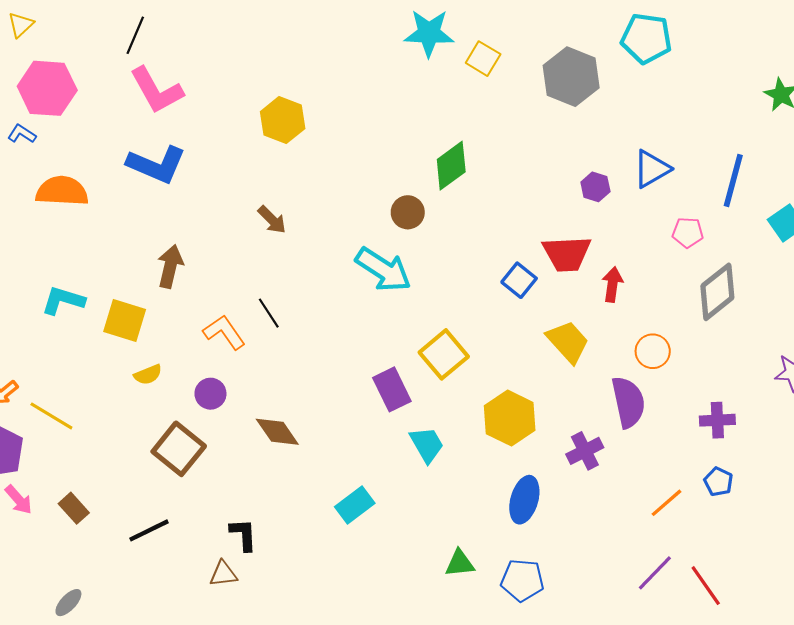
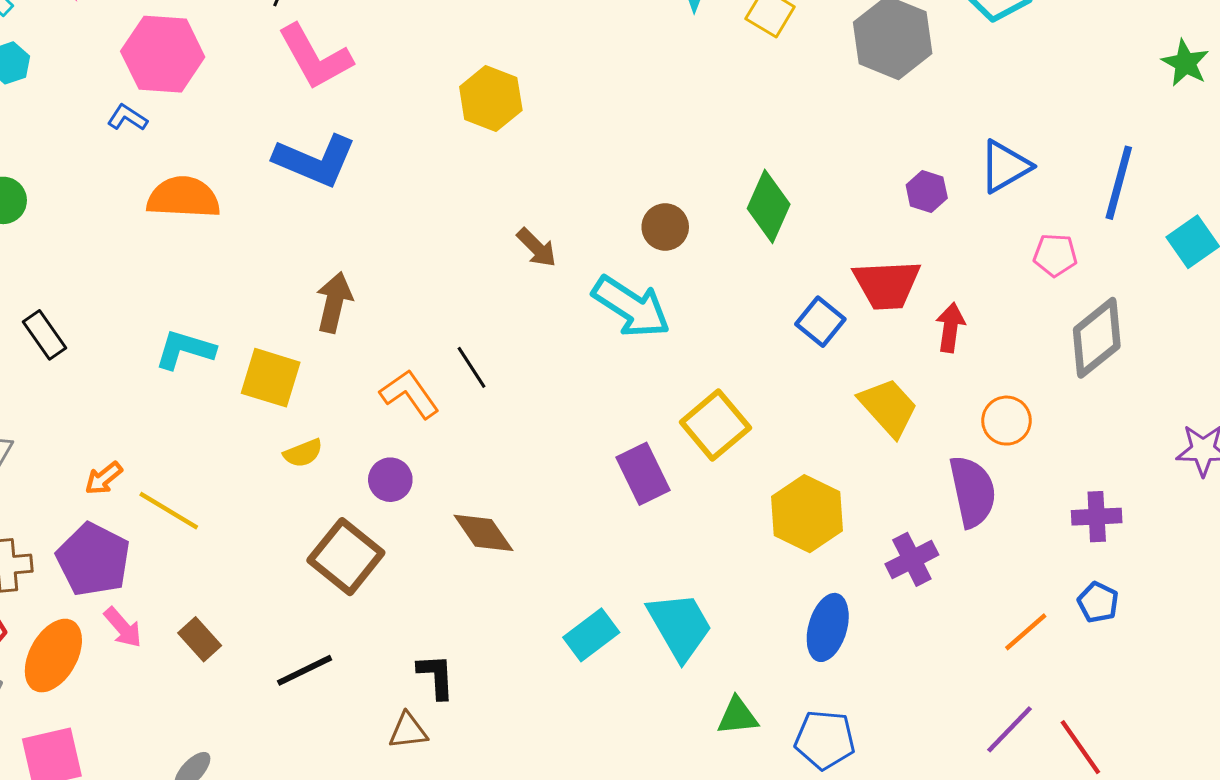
green diamond: (451, 166) -> (769, 206), moved, turned -30
brown arrow: (272, 220) -> (537, 248), moved
cyan trapezoid: (427, 445) -> (680, 626), moved, size x1.4

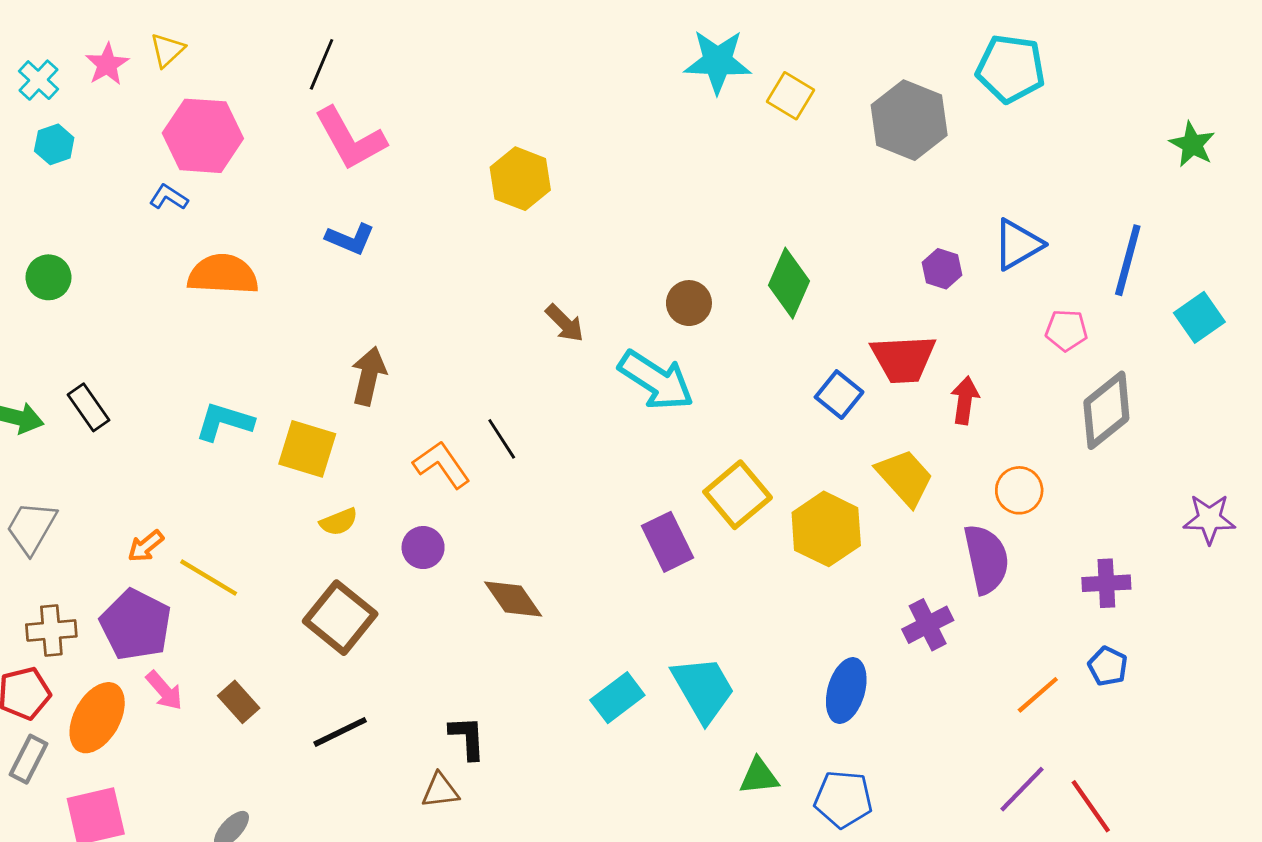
blue L-shape: (315, 160) -> (350, 239), size x0.6
yellow hexagon: (807, 514) -> (826, 529), moved
brown square: (346, 557) -> (340, 618), moved

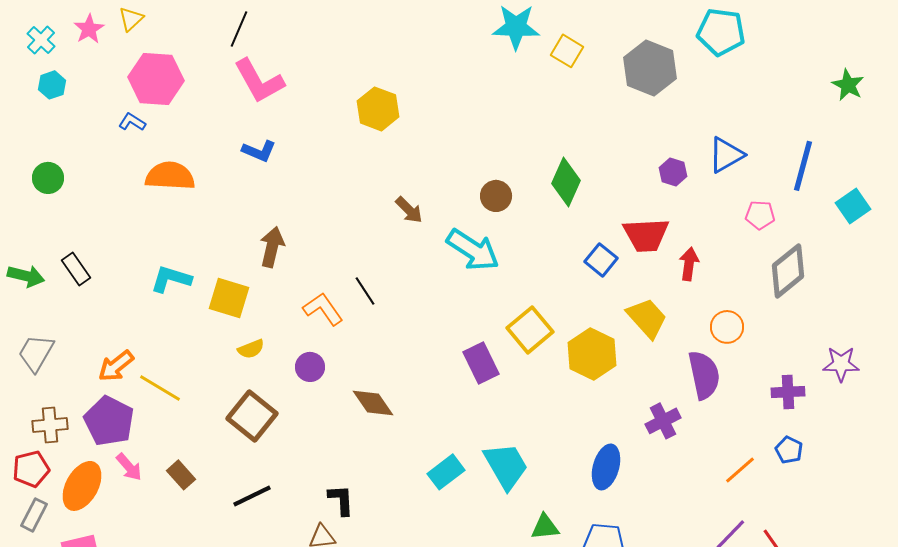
purple star: (1209, 519) -> (841, 364), moved
orange arrow: (146, 546) -> (116, 366), size x1.4

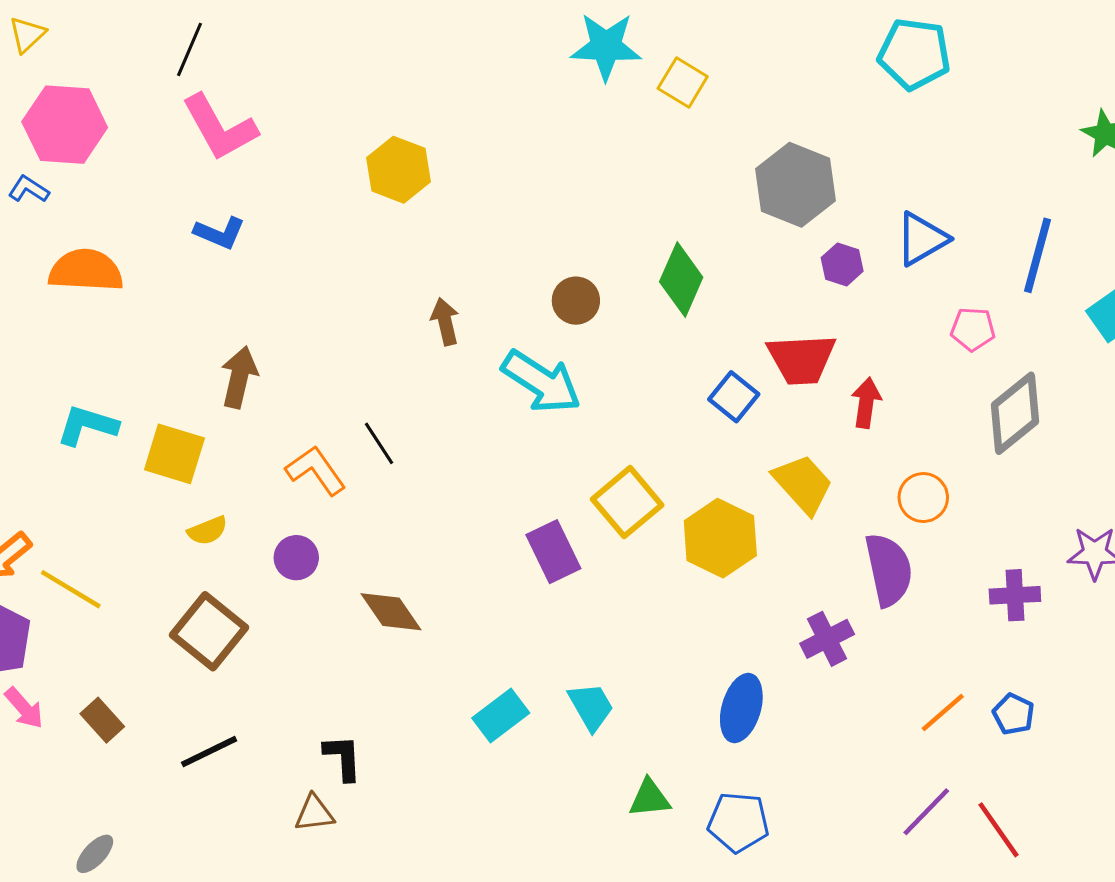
gray hexagon: (650, 68) -> (795, 185), moved
brown arrow: (409, 210) -> (445, 322), turned -148
blue pentagon: (789, 450) -> (1013, 714), moved
cyan trapezoid: (506, 466) -> (591, 707), size x0.7

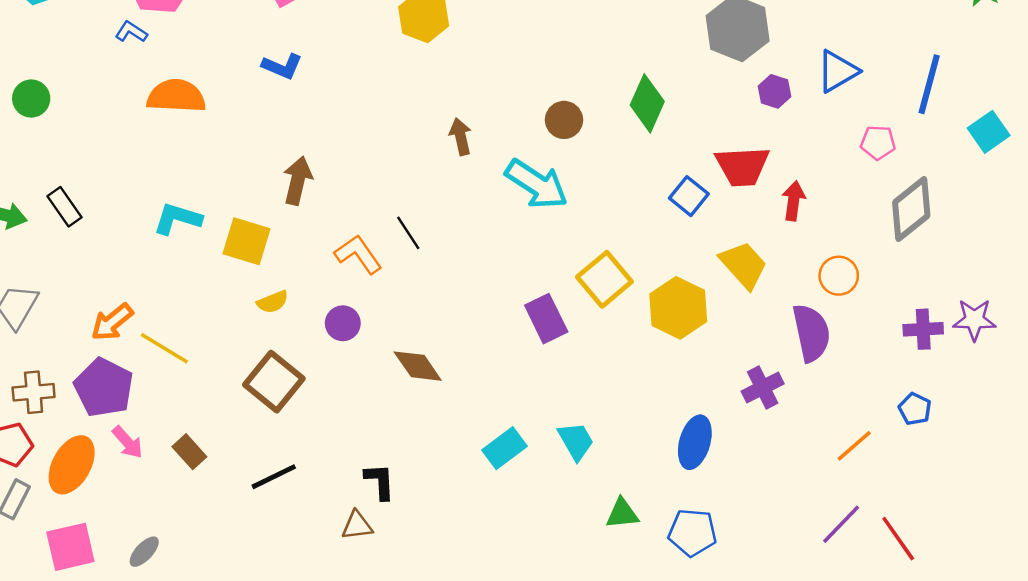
purple cross: (1015, 595) -> (923, 329), moved
blue pentagon: (1013, 714) -> (915, 409), moved
gray ellipse: (95, 854) -> (144, 552), moved

